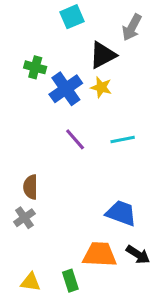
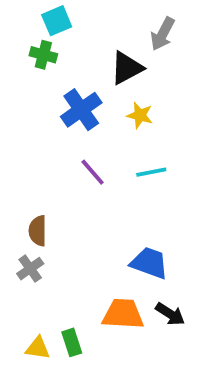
cyan square: (72, 17) -> (57, 21), moved
green cross: (35, 67) -> (43, 55), moved
yellow star: (101, 87) -> (140, 115), moved
green rectangle: (70, 281) -> (72, 342), moved

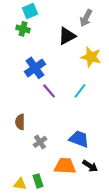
blue cross: (81, 110) -> (35, 68), moved
yellow star: (140, 115) -> (91, 57), moved, size x1.5
cyan line: (151, 172) -> (80, 91), turned -42
gray cross: (30, 269) -> (40, 142), moved

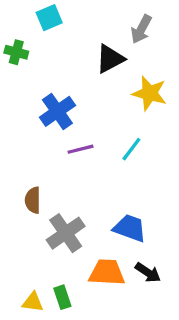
green cross: (23, 29) -> (16, 52), moved
purple line: (49, 91) -> (80, 149), turned -63
gray cross: (40, 142) -> (66, 233), size x1.6

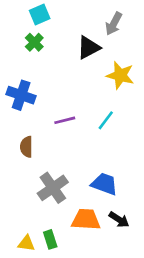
green cross: (16, 52) -> (34, 42), moved, turned 30
blue cross: (57, 111) -> (21, 95), moved, turned -36
brown semicircle: (33, 200) -> (26, 147), moved

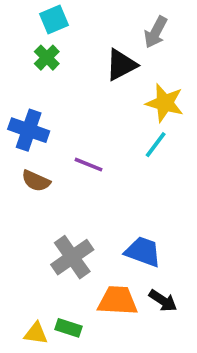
purple line: (65, 120) -> (89, 165), turned 36
cyan line: (106, 120) -> (156, 145), moved
brown semicircle: (26, 147) -> (36, 181), moved, turned -66
green rectangle: (50, 239) -> (69, 328), turned -54

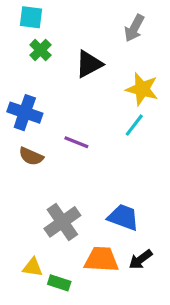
cyan square: (54, 19) -> (31, 17), moved, turned 30
black triangle: (121, 65) -> (89, 64), moved
black arrow: (163, 301) -> (140, 259), turned 110
yellow triangle: (36, 333) -> (33, 267), moved

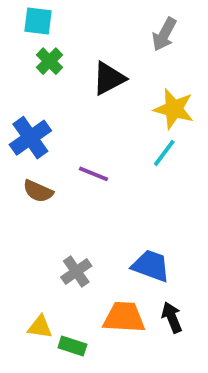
blue cross: (25, 113) -> (30, 138), turned 36
gray cross: (62, 222) -> (76, 271), size x0.7
black arrow: (140, 259) -> (172, 317), turned 105

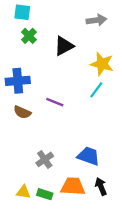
gray arrow: (164, 34) -> (96, 20), turned -126
blue cross: (30, 138) -> (18, 81), turned 30
green rectangle: (72, 346) -> (45, 194), moved

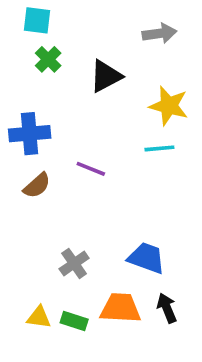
cyan line: (96, 90) -> (159, 148), turned 48
brown semicircle: (22, 112) -> (37, 186), turned -66

